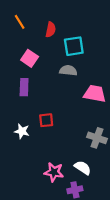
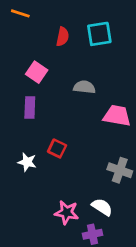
orange line: (20, 22) -> (20, 13), moved, turned -40
cyan square: (74, 46) -> (99, 34), moved
red square: (46, 120) -> (57, 148), turned 32

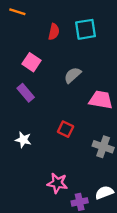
gray semicircle: (84, 87) -> (73, 75), turned -48
purple rectangle: (30, 108) -> (26, 93), turned -42
red square: (57, 148) -> (66, 129), moved
white semicircle: (102, 207) -> (104, 193), moved, turned -54

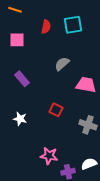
pink square: (31, 62) -> (17, 40), moved, turned -35

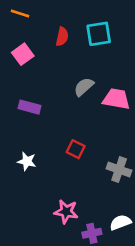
pink square: (17, 40) -> (23, 54), turned -35
purple rectangle: (22, 79) -> (30, 107), turned -35
pink trapezoid: (86, 85) -> (116, 99), moved

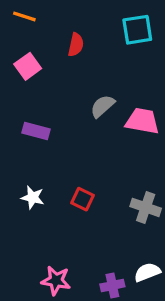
cyan square: (99, 34) -> (137, 30), moved
red square: (76, 149) -> (82, 199), moved
pink star: (66, 212) -> (56, 281), moved

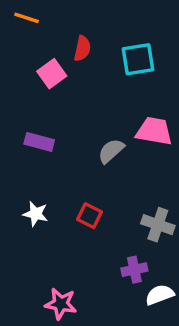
cyan square: (137, 30) -> (138, 59), moved
pink square: (28, 66) -> (52, 74), moved
gray semicircle: (102, 106) -> (111, 151), moved
purple cross: (112, 285) -> (134, 270), moved

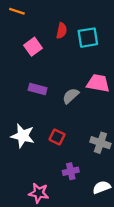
red semicircle: (82, 48) -> (62, 31), moved
purple rectangle: (39, 142) -> (38, 89), moved
white star: (36, 214) -> (23, 136), size x1.5
purple cross: (134, 270) -> (71, 171), moved

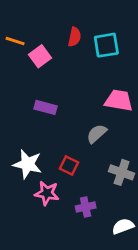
orange line: (17, 11) -> (15, 41), moved
gray semicircle: (71, 96) -> (97, 134), moved
pink star: (39, 193) -> (47, 193), moved

